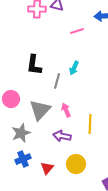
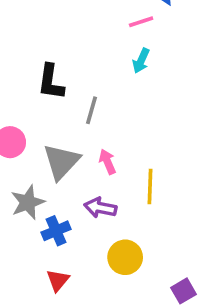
pink line: (77, 31) -> (141, 22), moved
cyan arrow: (74, 68) -> (141, 61), moved
blue cross: (23, 159) -> (56, 231), moved
red triangle: (47, 168) -> (58, 280), moved

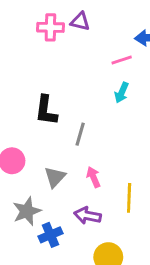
gray triangle: (61, 162) -> (55, 177), size x0.7

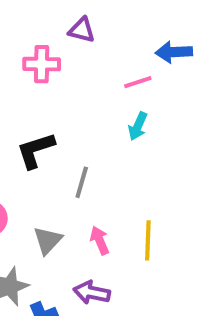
pink cross: (50, 27) -> (42, 64), moved
black L-shape: (46, 110) -> (36, 150), turned 64
yellow line: (129, 198) -> (148, 240), moved

